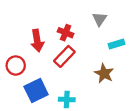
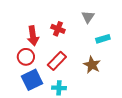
red rectangle: (64, 56) -> (57, 61), moved
red circle: (16, 66) -> (26, 57), moved

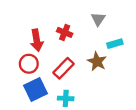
brown star: (92, 65) -> (97, 62), moved

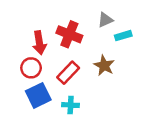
gray triangle: (98, 19) -> (105, 20), turned 32
red cross: (65, 32) -> (69, 34), size x1.5
cyan rectangle: (115, 44) -> (123, 36), moved

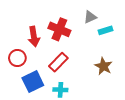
brown star: (104, 65) -> (103, 66), moved
red circle: (31, 68) -> (17, 58), moved

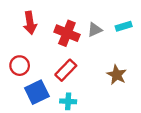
gray triangle: (90, 17) -> (95, 30), moved
cyan rectangle: (105, 30) -> (124, 26), moved
red arrow: (34, 37) -> (30, 23), moved

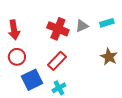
red arrow: (30, 23) -> (14, 30), moved
brown star: (117, 75) -> (109, 57), moved
cyan cross: (68, 101) -> (59, 88), turned -32

